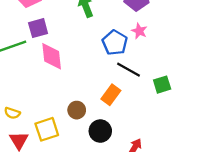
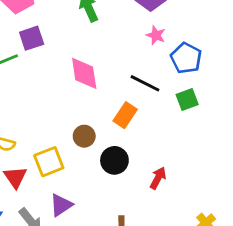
blue pentagon: (115, 43) -> (186, 58), moved
pink diamond: (52, 56) -> (84, 73), moved

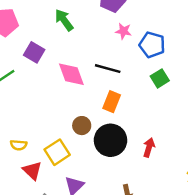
purple square: (32, 38) -> (34, 52), moved, turned -30
black line: (145, 83) -> (108, 69), moved
black circle: (114, 160) -> (110, 140), size x1.4

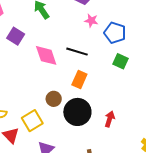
green square: (160, 78) -> (121, 61), turned -35

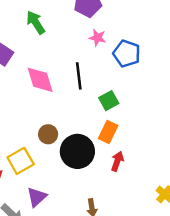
black line: (77, 52) -> (79, 76), turned 65
green square: (121, 61) -> (109, 101), moved, turned 35
orange rectangle: (79, 79) -> (108, 132), moved

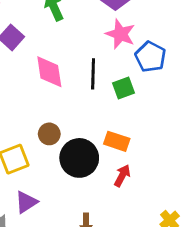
pink star: (97, 38) -> (120, 34), size x1.5
green square: (109, 101) -> (124, 88), moved
orange rectangle: (108, 132) -> (117, 141), turned 75

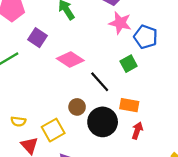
pink diamond: (49, 72) -> (70, 60), turned -40
black line: (93, 74) -> (100, 82), moved, turned -35

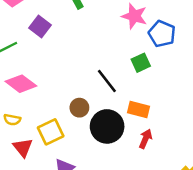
pink diamond: (70, 60) -> (21, 84), moved

